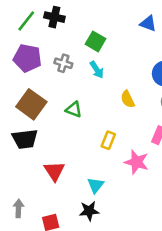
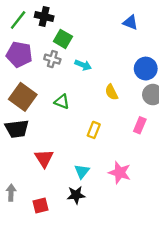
green square: (95, 41) -> (63, 39), moved
cyan arrow: (97, 70) -> (83, 65), turned -35
pink star: (137, 162) -> (120, 173), moved

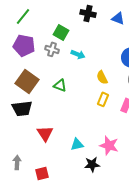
black cross: (44, 17) -> (88, 13), moved
yellow rectangle: (94, 130) -> (103, 99), moved
cyan triangle: (82, 171) -> (77, 144), turned 40
black star: (76, 195) -> (92, 164), moved

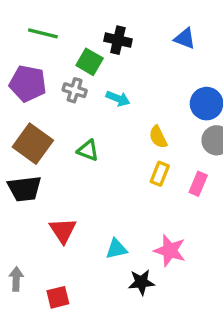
black cross: (88, 13) -> (118, 40), moved
green line: (23, 16) -> (43, 33), moved, turned 66

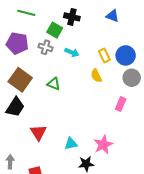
yellow rectangle: (160, 174) -> (104, 55), moved, turned -48
black trapezoid: (24, 189) -> (15, 107), turned -50
pink star: (170, 251) -> (103, 145), turned 30

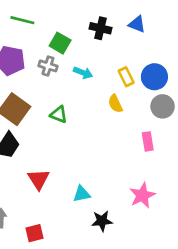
black cross: (72, 17) -> (101, 28), moved
pink rectangle: (121, 104) -> (148, 141), turned -32
pink star: (103, 145) -> (142, 195), moved

